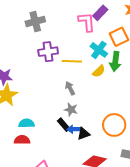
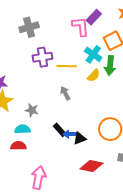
gray star: (71, 110) -> (32, 110), moved

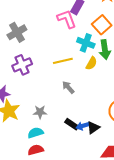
purple cross: (43, 57) -> (22, 65), moved

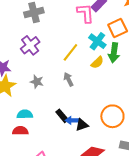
yellow line: (63, 61) -> (70, 52), turned -54
purple cross: (22, 65) -> (30, 45), turned -30
gray star: (40, 112) -> (37, 82), moved

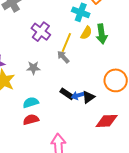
purple cross: (30, 45) -> (41, 32), moved
yellow line: (70, 52) -> (66, 42), moved
green arrow: (114, 53) -> (102, 34), moved

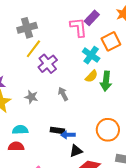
yellow line: (66, 42) -> (33, 49), moved
black rectangle: (67, 94) -> (57, 130), turned -40
black triangle: (89, 97) -> (76, 151), moved

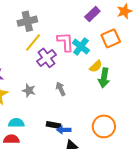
pink L-shape: (78, 27) -> (65, 42), moved
cyan cross: (91, 55) -> (81, 47), moved
yellow semicircle: (91, 76) -> (96, 66), moved

